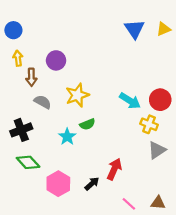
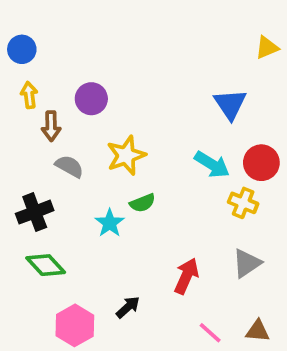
blue triangle: (134, 29) -> (230, 104), moved
gray triangle: (157, 150) -> (247, 263), moved
pink hexagon: (58, 184) -> (75, 325), moved
black arrow: (92, 184) -> (128, 307), moved

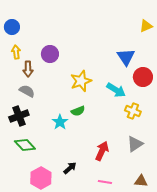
yellow star: (126, 155) -> (81, 81), moved
red circle: (261, 163) -> (143, 77), moved
gray semicircle: (69, 166) -> (27, 91), moved
pink line: (210, 333) -> (105, 182), moved, turned -32

